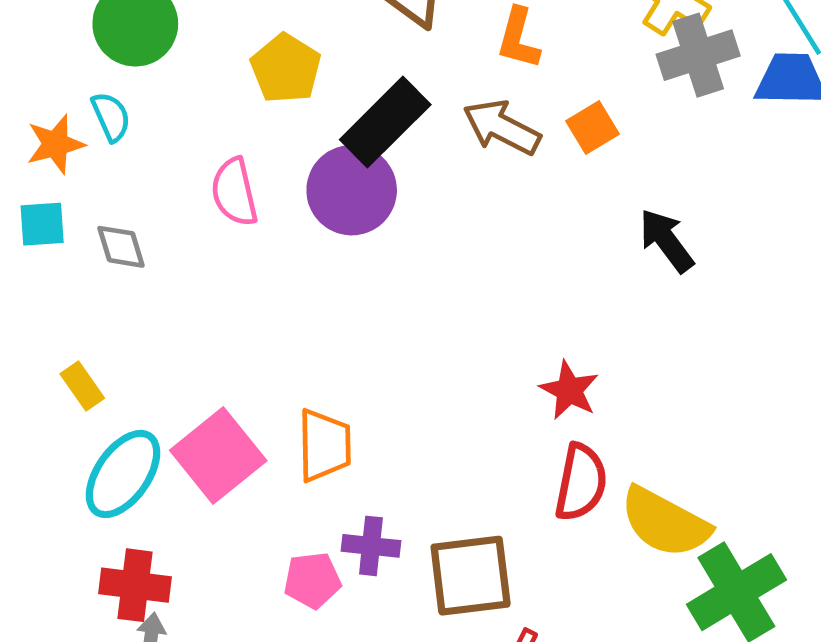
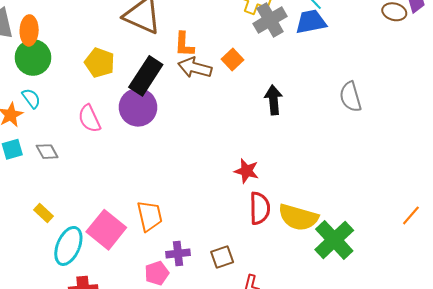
orange L-shape: (518, 38) -> (184, 44), moved
black arrow: (666, 241) -> (274, 100), turned 44
brown square: (471, 576) -> (222, 257), size x0.6

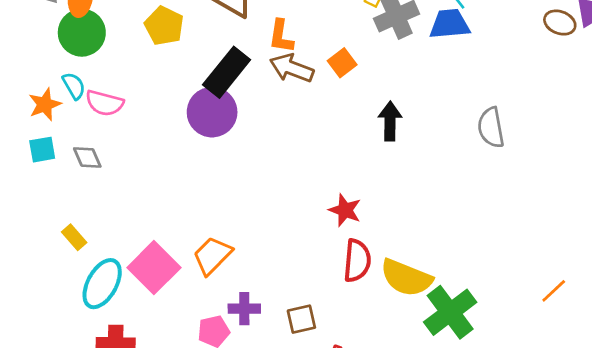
yellow pentagon: (100, 63) -> (164, 26), moved
pink semicircle: (89, 119) -> (104, 103), moved, turned -56
orange trapezoid: (150, 216) -> (212, 256), turned -128

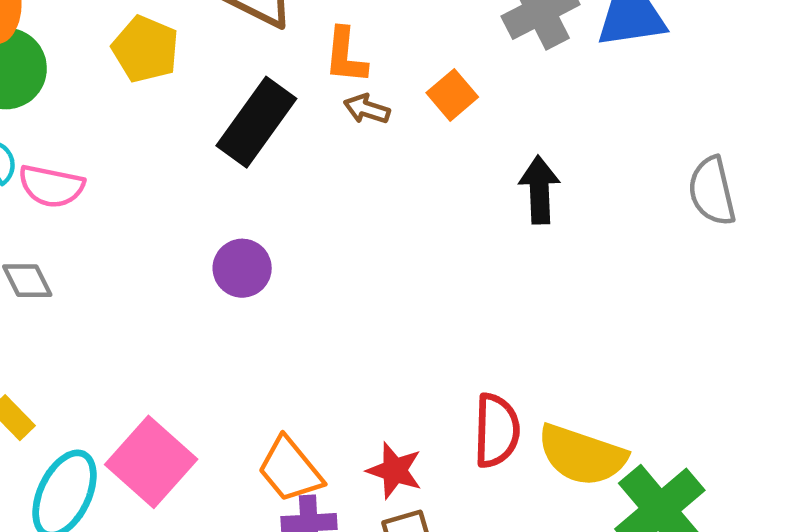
brown arrow: (292, 68) -> (367, 109), size x0.6
purple circle: (212, 112) -> (242, 268), moved, size x0.7
red star: (345, 210) -> (394, 470), moved
orange trapezoid: (212, 256) -> (290, 470), moved, turned -81

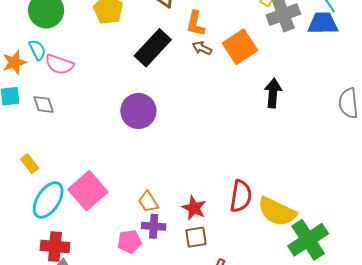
orange square: (452, 95) -> (240, 47), size x1.6
purple circle: (242, 268) -> (138, 111), size x1.4
orange trapezoid: (290, 470) -> (148, 202), size x0.7

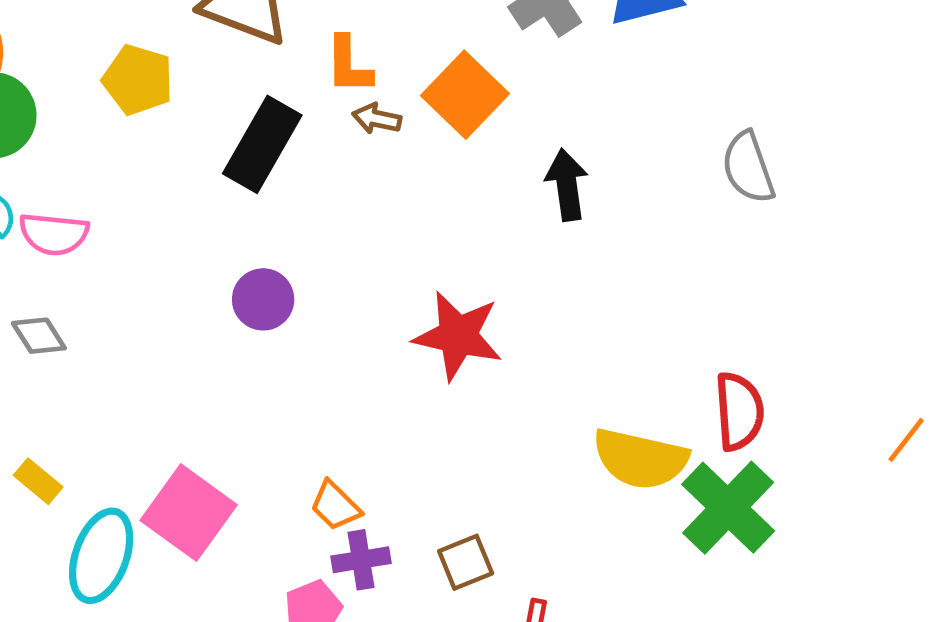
purple circle: (138, 111) -> (263, 299), size x0.7
red semicircle: (241, 196) -> (739, 411), moved
red star: (194, 208) -> (458, 336), moved, size x1.5

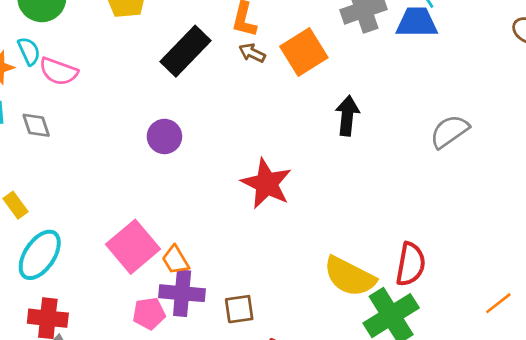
gray semicircle: (748, 168) -> (449, 131), turned 60
pink square: (189, 513) -> (133, 247), moved
purple cross: (361, 560) -> (182, 293), size x1.4

